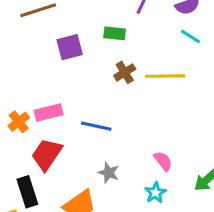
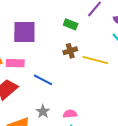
purple square: (70, 47) -> (24, 32), moved, size x1.4
pink semicircle: (163, 161) -> (70, 114), moved, turned -72

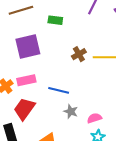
green rectangle: (71, 24) -> (55, 20), moved
gray star: (43, 111) -> (71, 112), moved

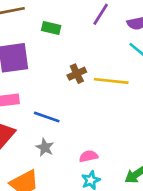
gray star: (71, 112) -> (45, 147), moved

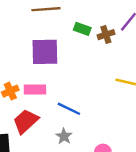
brown cross: (77, 74) -> (106, 35), moved

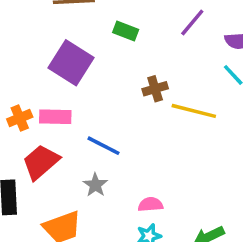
brown cross: (106, 35) -> (155, 89), moved
purple square: (45, 52) -> (71, 63), turned 32

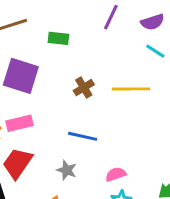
brown cross: (155, 89) -> (84, 88), moved
blue line: (103, 146) -> (83, 136), moved

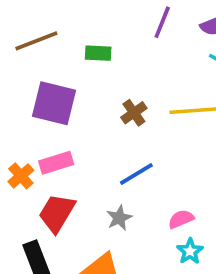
blue line: (83, 136) -> (136, 174), turned -40
gray star: (67, 170) -> (119, 218), turned 30

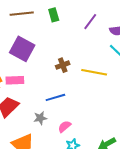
green rectangle: (98, 53) -> (54, 15), moved, turned 56
pink semicircle: (181, 219) -> (65, 127), moved, turned -32

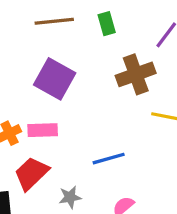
brown cross: (63, 65) -> (136, 74), moved, size x1.6
gray star: (40, 118) -> (70, 197), moved

